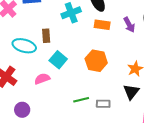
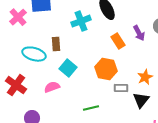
orange rectangle: (102, 25) -> (118, 41), moved, turned 49
gray rectangle: (103, 104) -> (121, 88), moved

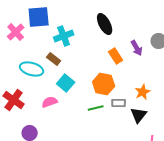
cyan cross: (81, 21) -> (64, 36), moved
brown rectangle: (56, 44) -> (54, 59), turned -48
green line: (91, 108) -> (96, 108), moved

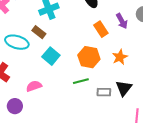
orange star: (143, 92) -> (120, 57), moved
pink semicircle: (50, 102) -> (34, 86), moved
gray rectangle: (119, 103) -> (104, 92), moved

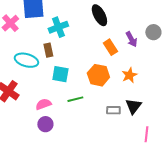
brown rectangle: (39, 32) -> (48, 50), turned 40
cyan square: (51, 56) -> (60, 74), turned -30
green line: (81, 81) -> (75, 99), moved
purple circle: (15, 106) -> (45, 124), moved

